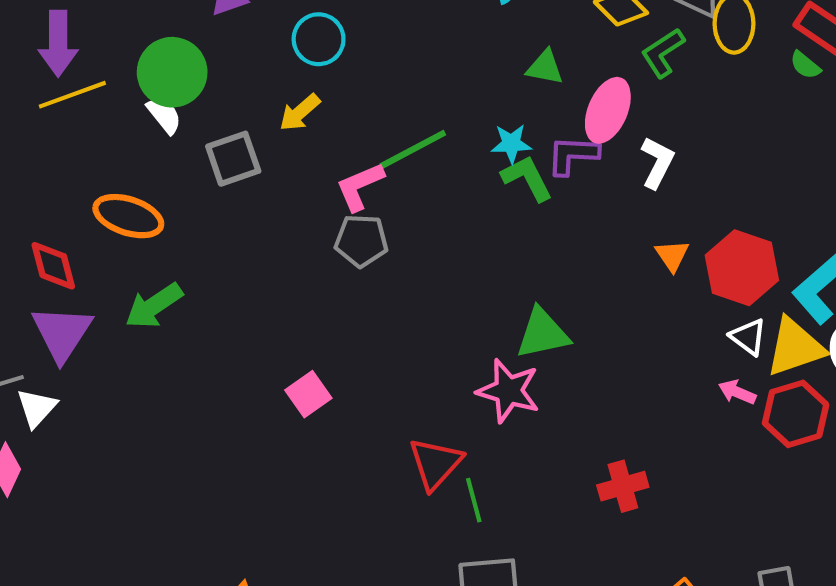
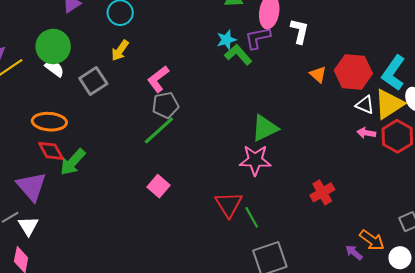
green line: (413, 149) -> (159, 130), moved
red diamond: (53, 266) -> (51, 151), moved

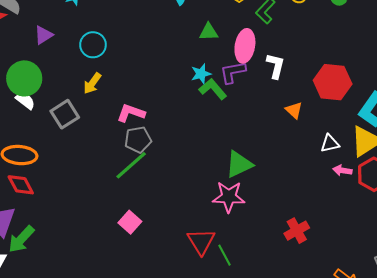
red hexagon: (353, 72) -> (333, 82), moved
pink L-shape: (158, 79) -> (131, 113), turned 56
white triangle: (365, 105) -> (330, 143), moved, turned -36
green arrow: (73, 162) -> (21, 239), moved

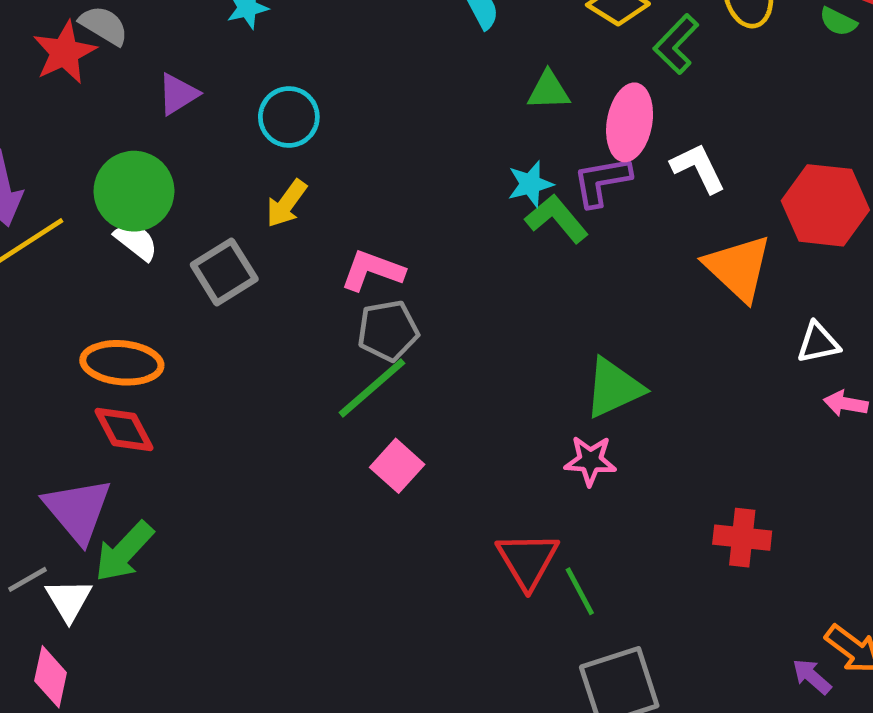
white L-shape: (276, 66) -> (698, 168), turned -40
orange triangle: (294, 110) -> (738, 268), size x1.8
pink star: (229, 197) -> (590, 461), size x0.7
pink square: (130, 222) -> (397, 466), moved
red cross: (297, 231) -> (742, 538), turned 35

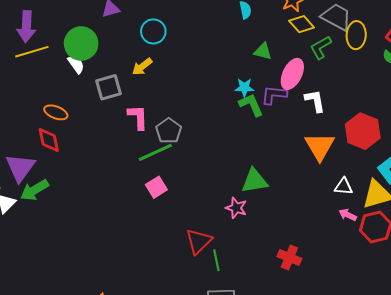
pink L-shape: (372, 271) -> (138, 117), moved, turned 52
gray pentagon: (388, 331) -> (169, 131), turned 30
orange ellipse: (122, 363) -> (56, 112), size x0.7

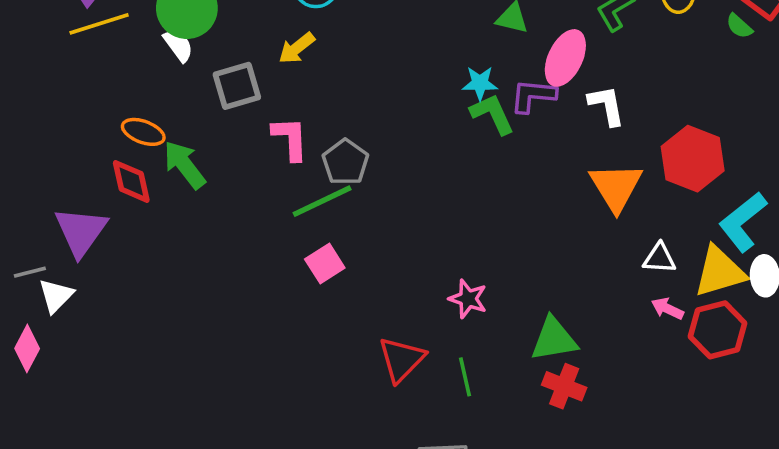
green triangle: (254, 181) -> (554, 339), moved
green arrow: (34, 190) -> (185, 165), moved, turned 84
green line: (216, 260) -> (465, 377), moved

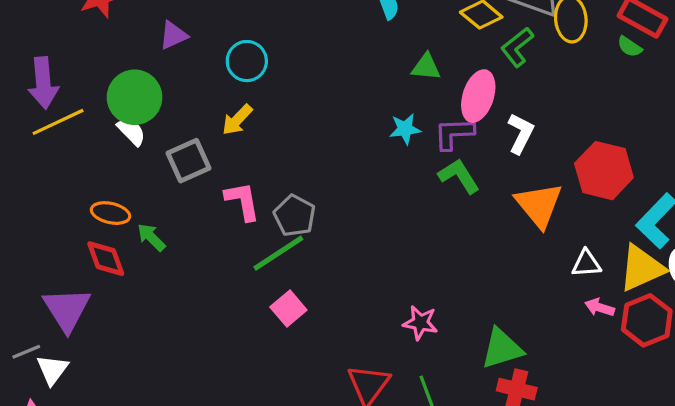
white L-shape: (607, 105) -> (521, 133), turned 45
green L-shape: (492, 114) -> (459, 176), moved
green arrow: (185, 165) -> (151, 237), size x0.7

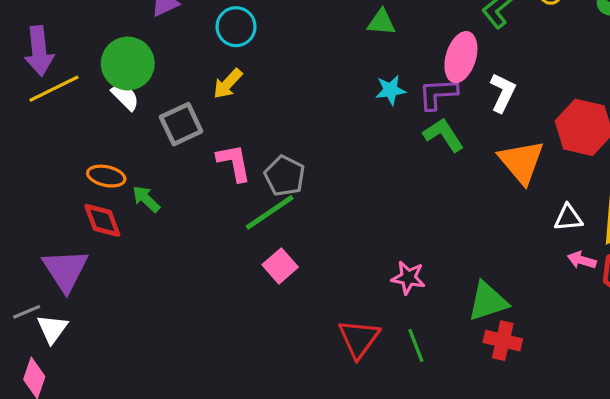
green triangle: (426, 67) -> (381, 22), moved

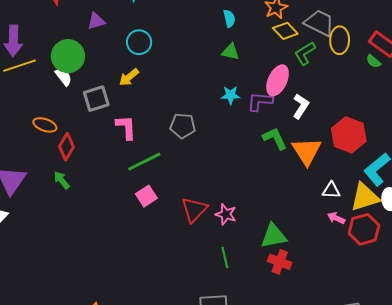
green L-shape: (443, 135) -> (275, 138), moved
gray pentagon: (285, 176) -> (183, 126), moved, turned -30
green arrow: (146, 199) -> (62, 180), moved
red diamond: (102, 220) -> (67, 147), moved, turned 44
red triangle: (359, 339) -> (194, 210), moved

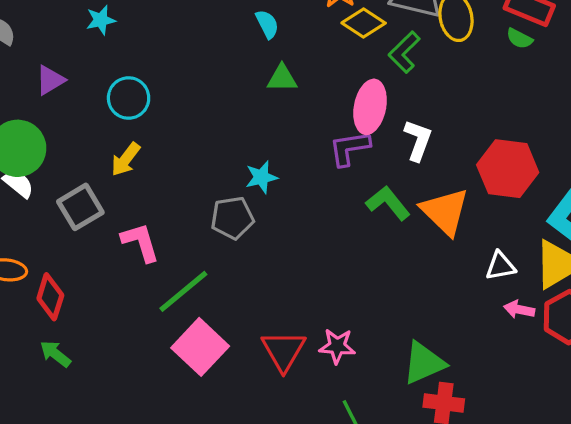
cyan star: (231, 95) -> (261, 177), moved
pink square: (146, 196) -> (200, 347), size x1.5

